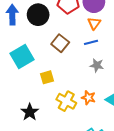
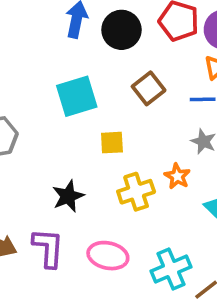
orange star: (88, 98) -> (177, 176), moved
yellow cross: (66, 101) -> (136, 192), turned 30

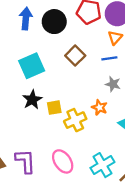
yellow square: (112, 143) -> (54, 108), moved
black star: (68, 196) -> (32, 100), moved
pink ellipse: (108, 256) -> (63, 161), turned 50

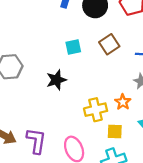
cyan square: (32, 66) -> (73, 47), moved, size x0.6
yellow square: (54, 108) -> (115, 132), moved

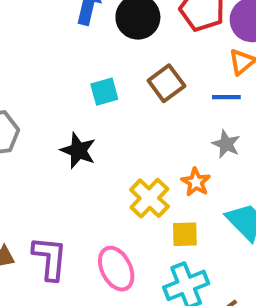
black star: (56, 80) -> (78, 151), turned -30
yellow cross: (96, 110) -> (149, 198), turned -30

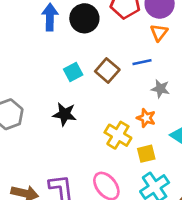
brown square: (166, 83) -> (107, 71), moved
blue line: (226, 97) -> (142, 62), moved

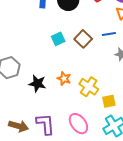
black star: (65, 114) -> (37, 84), moved
orange star: (146, 118) -> (64, 79), moved

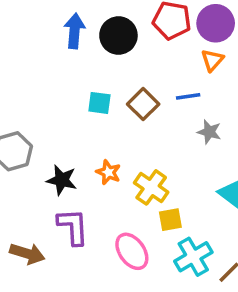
cyan square: (58, 39) -> (99, 103), turned 32
yellow square: (109, 101) -> (170, 220), moved
purple L-shape: (45, 124) -> (73, 227), moved

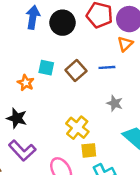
gray star: (209, 132) -> (115, 103), moved
orange star: (108, 172) -> (26, 83), moved
purple L-shape: (73, 227) -> (22, 151), turned 136

